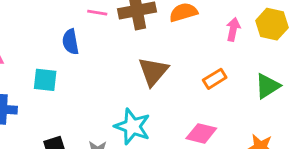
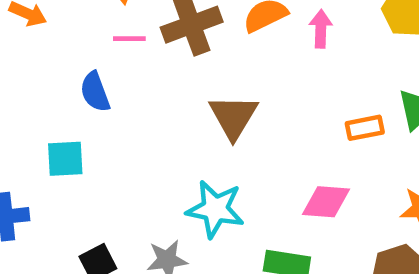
pink arrow: (233, 29) -> (321, 29), moved
orange rectangle: (215, 79) -> (365, 128), moved, turned 30

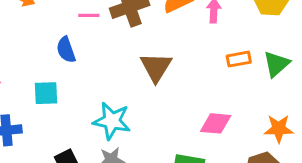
orange rectangle: (365, 128) -> (239, 59), moved
cyan star: (215, 209) -> (112, 121), moved

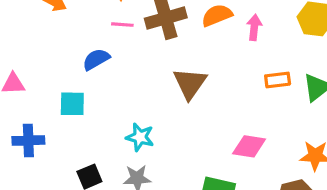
blue semicircle: (66, 50) -> (96, 59), turned 76
cyan star: (112, 121) -> (140, 137), size x0.7

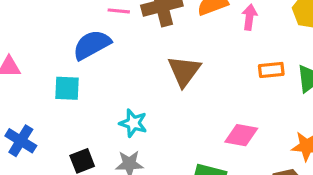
blue semicircle: (96, 59) -> (92, 45), size x1.4
blue cross: (28, 140) -> (21, 141), moved, turned 32

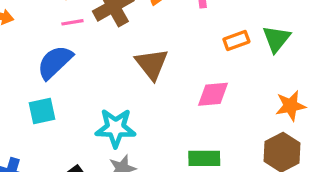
cyan star: (133, 123) -> (116, 128), size x1.4
pink diamond: (241, 135) -> (213, 94), moved

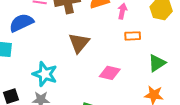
green triangle: (276, 39) -> (157, 63), moved
orange rectangle: (236, 41) -> (133, 36), moved

